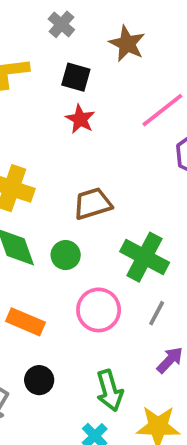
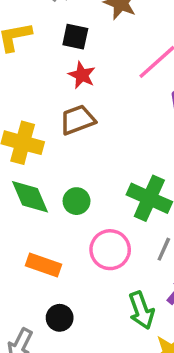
brown trapezoid: (93, 204) -> (78, 120), moved
green arrow: (110, 391) -> (141, 310), moved

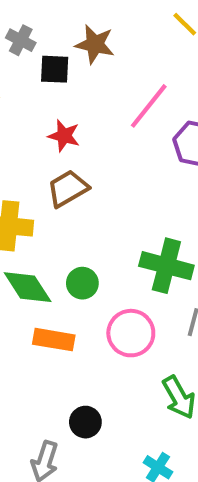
black square: (75, 37) -> (55, 69), moved
orange rectangle: (44, 265) -> (54, 340), moved

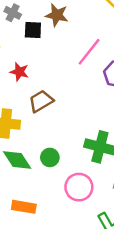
red star: (64, 136) -> (19, 72), moved
orange rectangle: (54, 340) -> (24, 207), moved

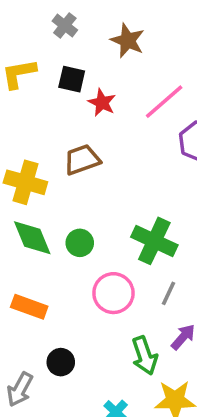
black square: (33, 30) -> (72, 79), moved
red star: (19, 72) -> (102, 103), moved

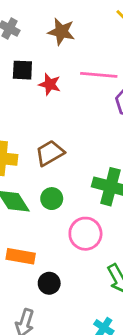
pink line: (164, 102) -> (99, 75), turned 56
brown trapezoid: (82, 160) -> (50, 153), moved
black circle: (61, 362) -> (49, 283), moved

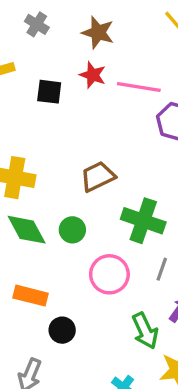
black square: (22, 70) -> (49, 92), moved
red star: (50, 84) -> (93, 75), moved
brown trapezoid: (50, 153) -> (98, 176), moved

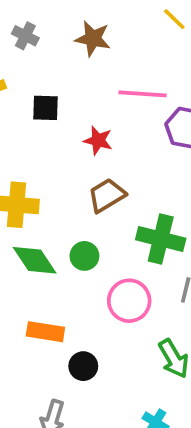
red star: (93, 75) -> (98, 140), moved

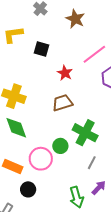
pink line: (143, 94) -> (94, 54), turned -55
green circle: (84, 256) -> (60, 146), moved
pink circle: (129, 301) -> (41, 159), moved

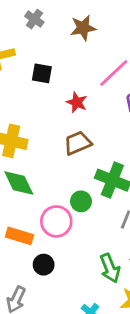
brown star: (75, 19) -> (83, 28), turned -30

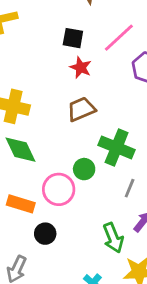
black square: (42, 73) -> (73, 38), moved

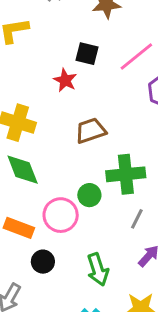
red star: (81, 67) -> (65, 80), moved
green cross: (117, 147) -> (126, 174), turned -32
green arrow: (113, 238) -> (98, 269), moved

